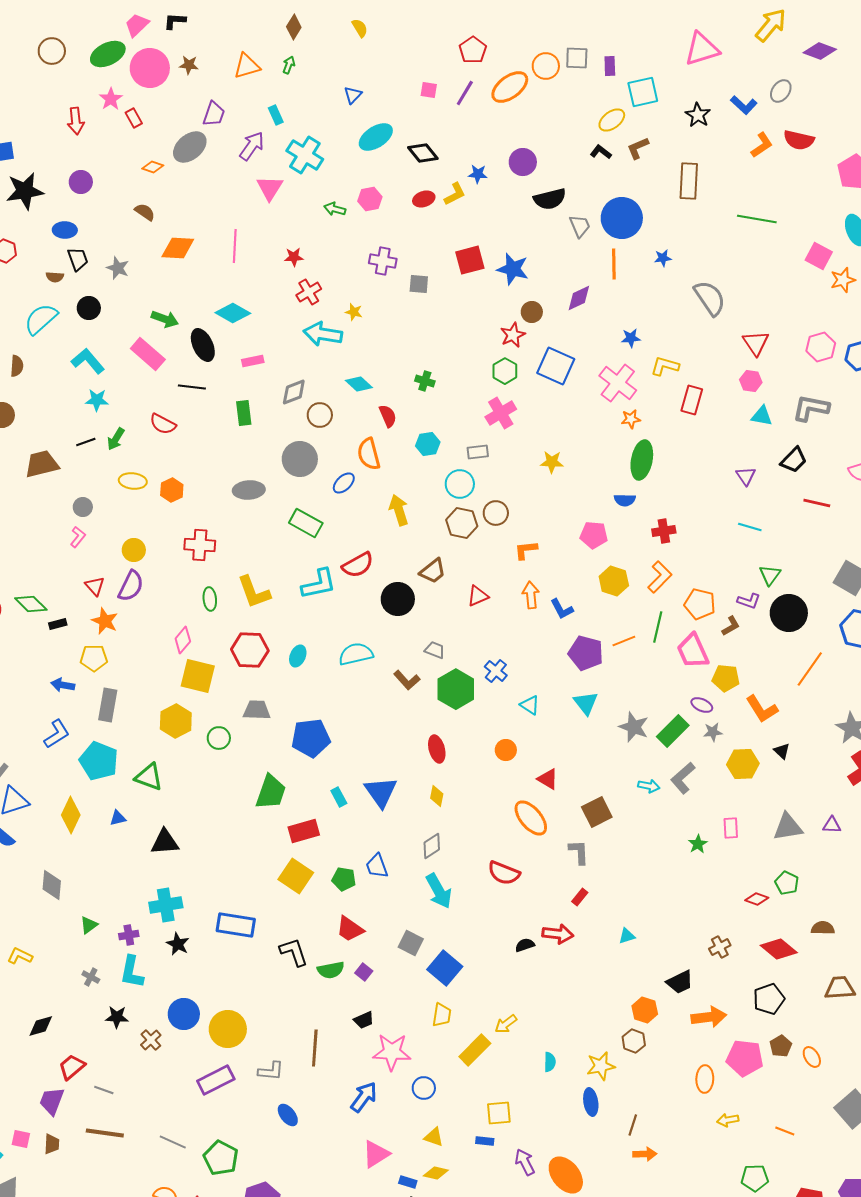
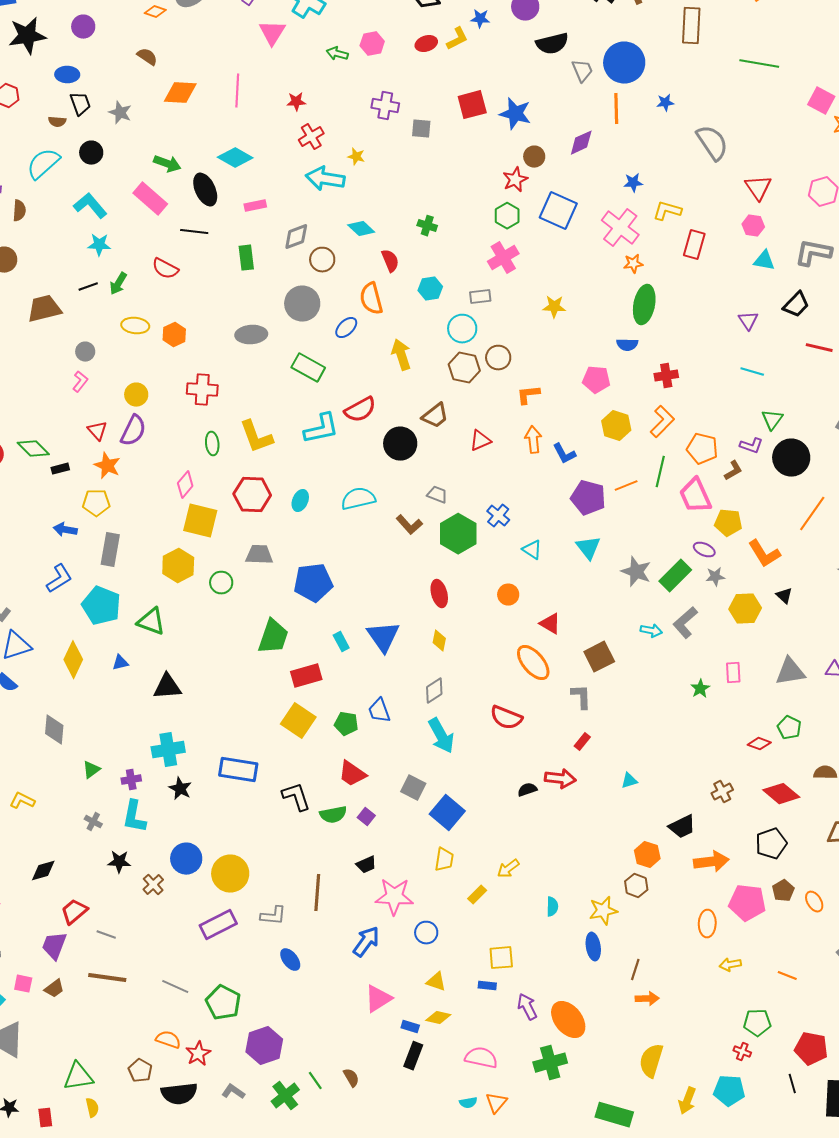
yellow rectangle: (475, 1050) -> (477, 895), size x0.6
brown trapezoid: (52, 1144) -> (54, 989), turned 50

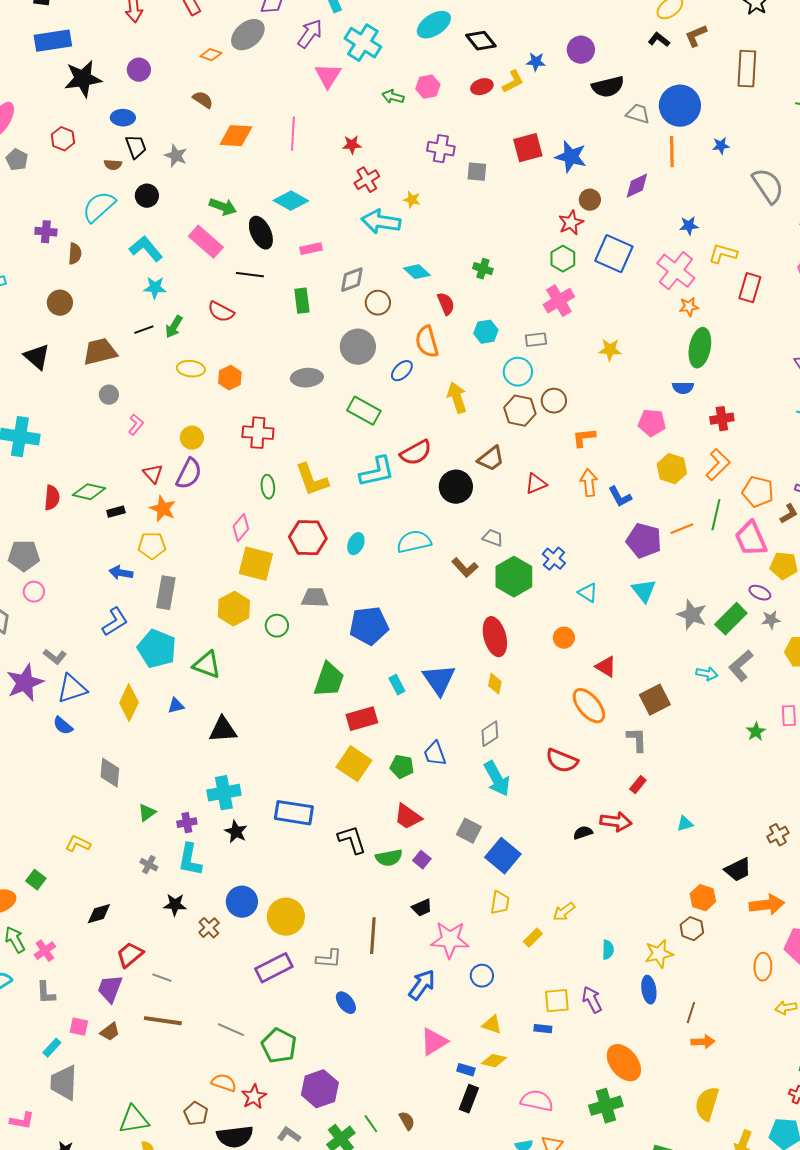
gray trapezoid: (582, 71) -> (638, 114), turned -50
gray circle: (85, 352) -> (109, 395), moved
green diamond: (33, 449) -> (89, 492), turned -32
red ellipse: (439, 594) -> (495, 637), size x1.4
purple arrow: (527, 1007) -> (592, 1000), moved

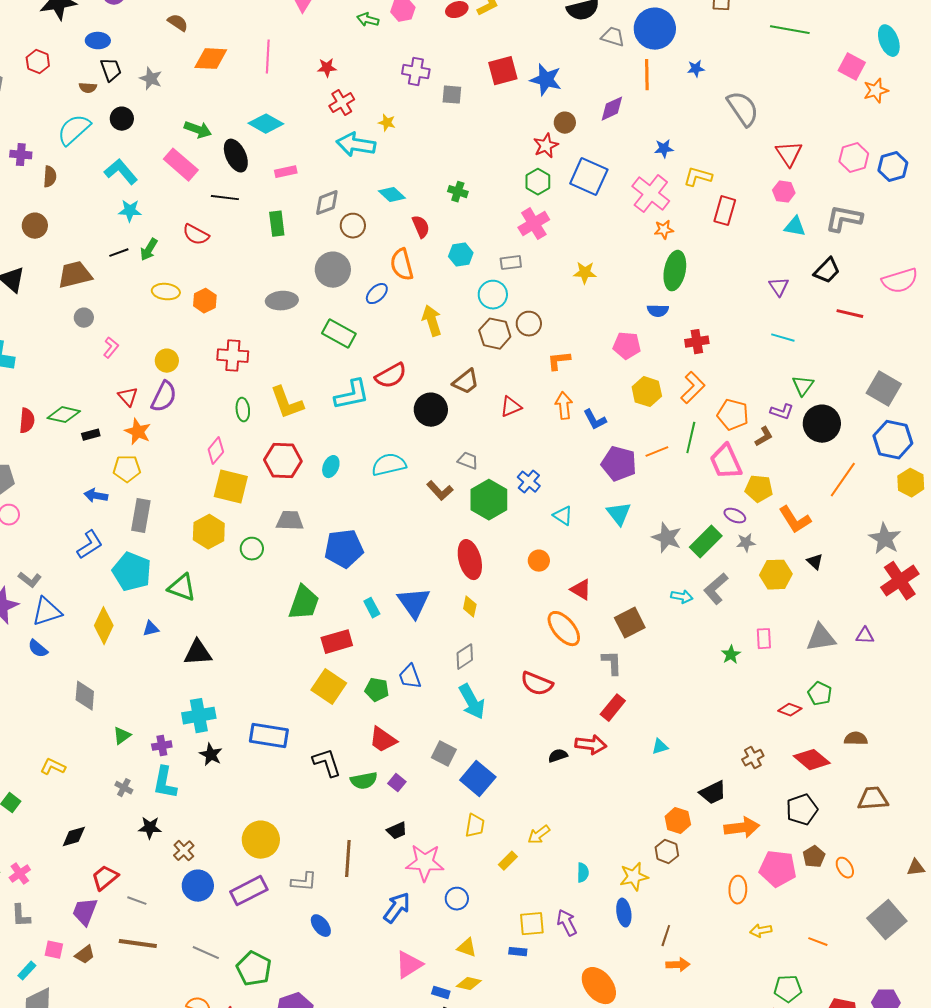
red rectangle: (638, 785) -> (613, 708), size x1.5
blue circle: (242, 902) -> (198, 886), moved

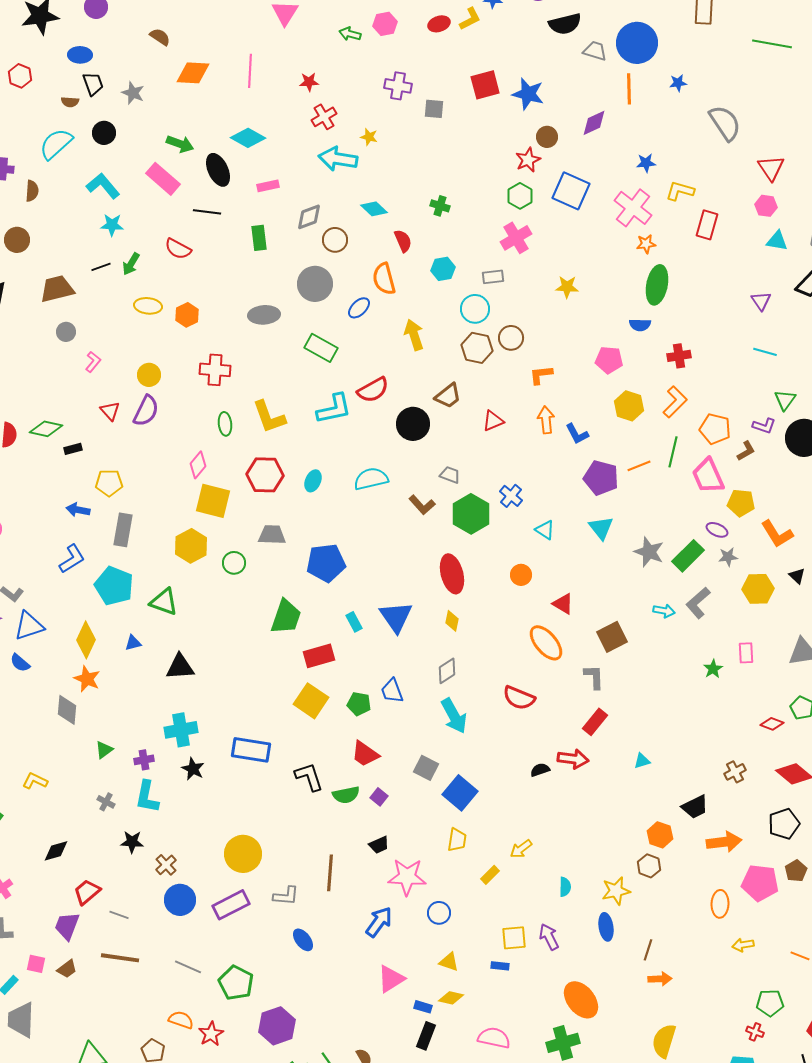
orange star: (138, 432) -> (87, 679), moved

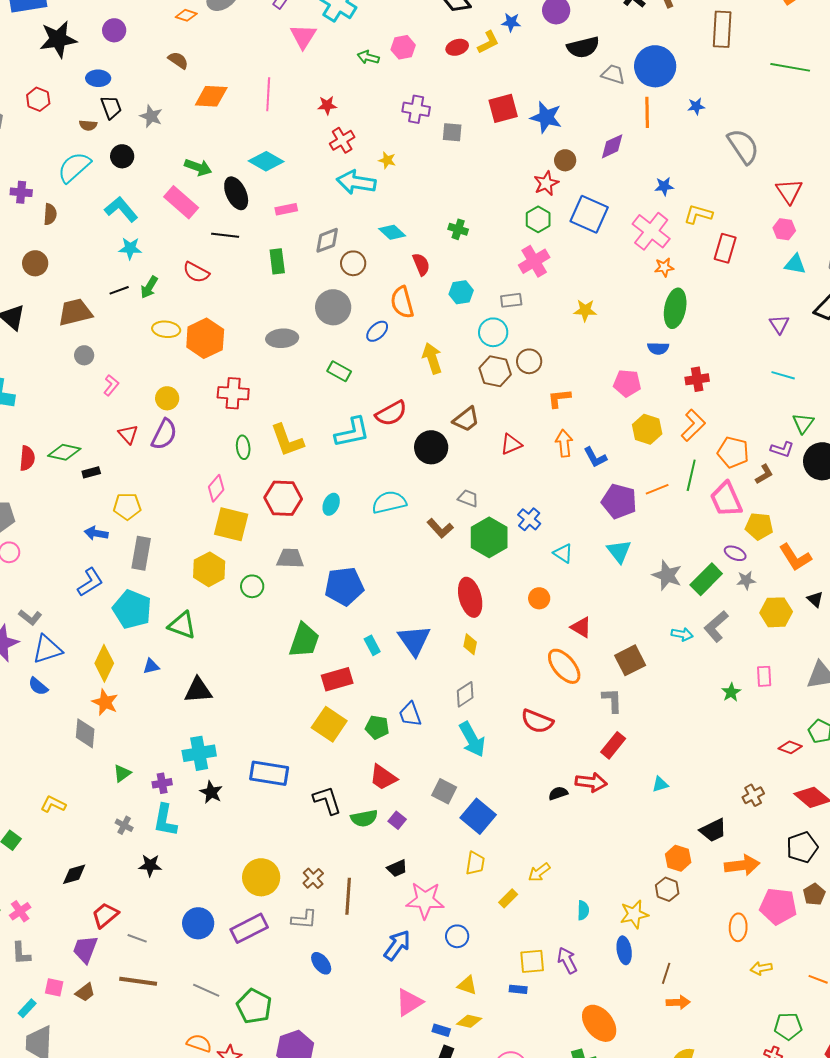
orange hexagon: (187, 315) -> (205, 338), size x1.6
green rectangle: (321, 348) -> (339, 371), size x0.7
brown cross: (166, 865) -> (313, 878), moved

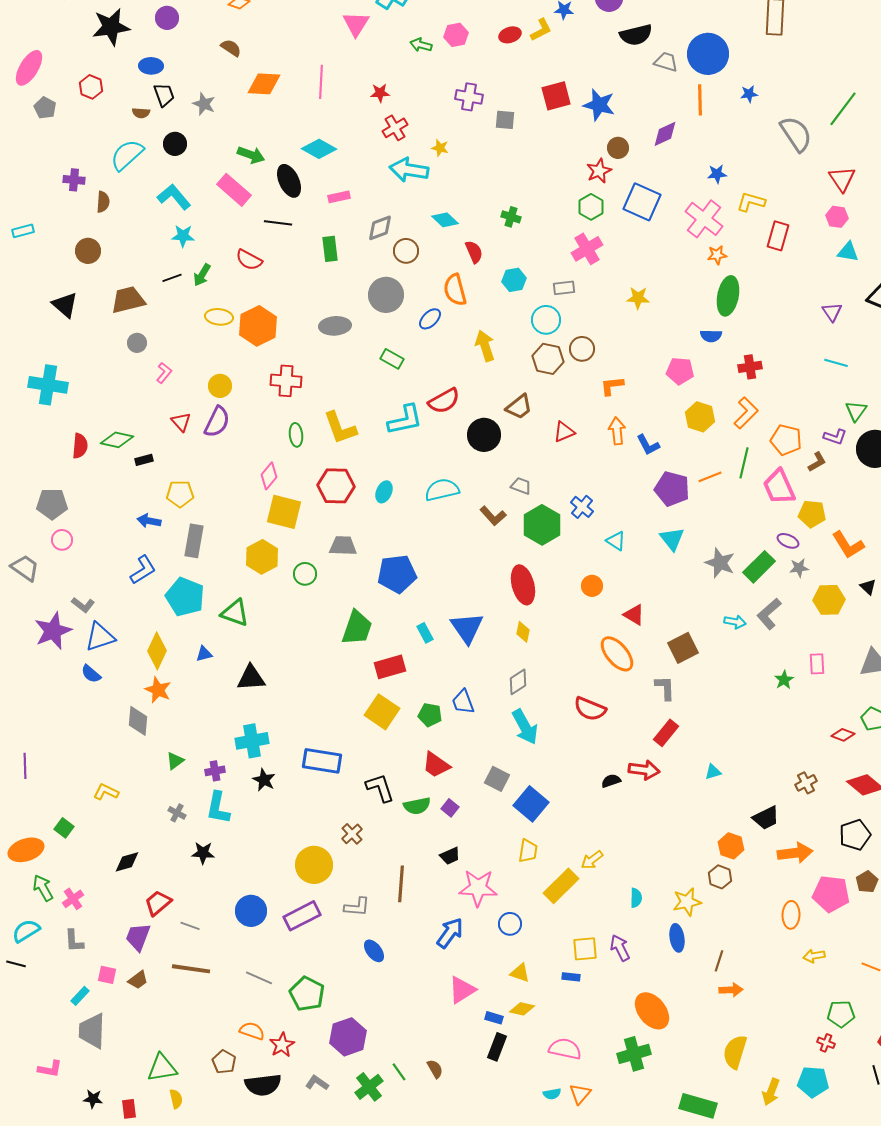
green line: (790, 67) -> (843, 109), moved, turned -63
brown cross: (313, 878) -> (352, 834), moved
yellow rectangle: (508, 898) -> (561, 886), size x1.8

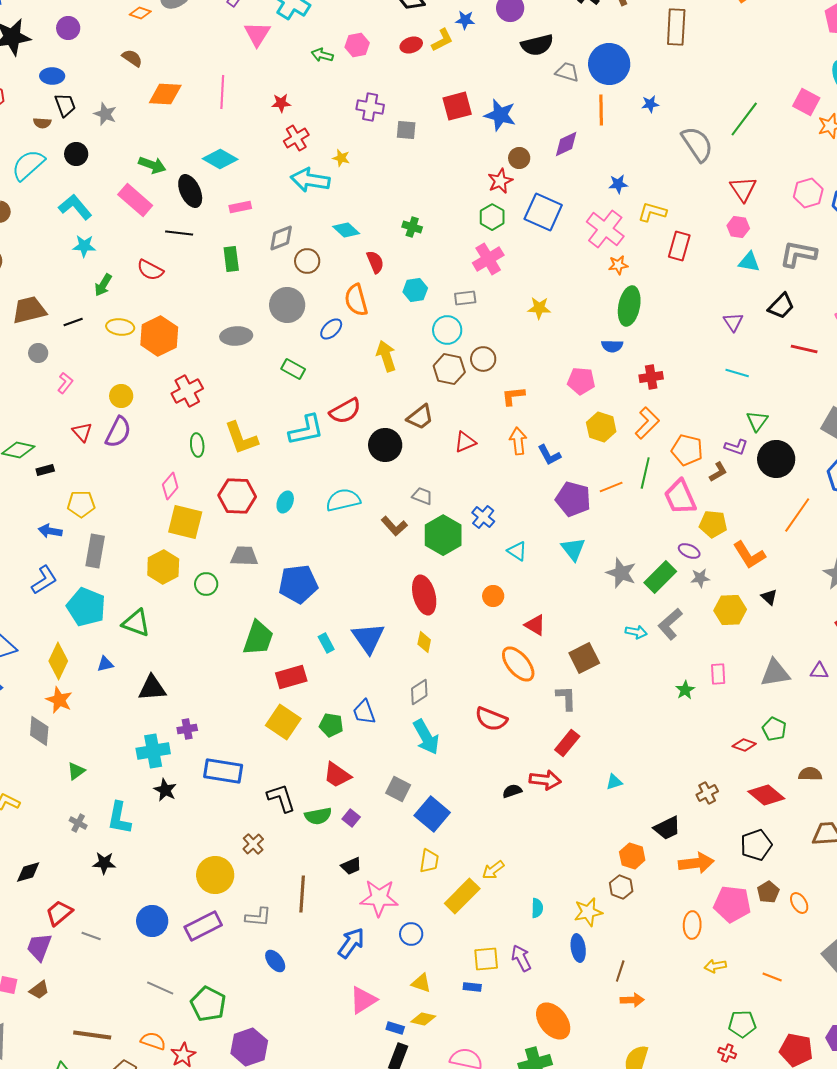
black line: (172, 278) -> (73, 322), moved
red cross: (286, 381) -> (187, 391), turned -32
purple cross: (215, 771) -> (187, 729), moved
brown line: (191, 969) -> (92, 1035), moved

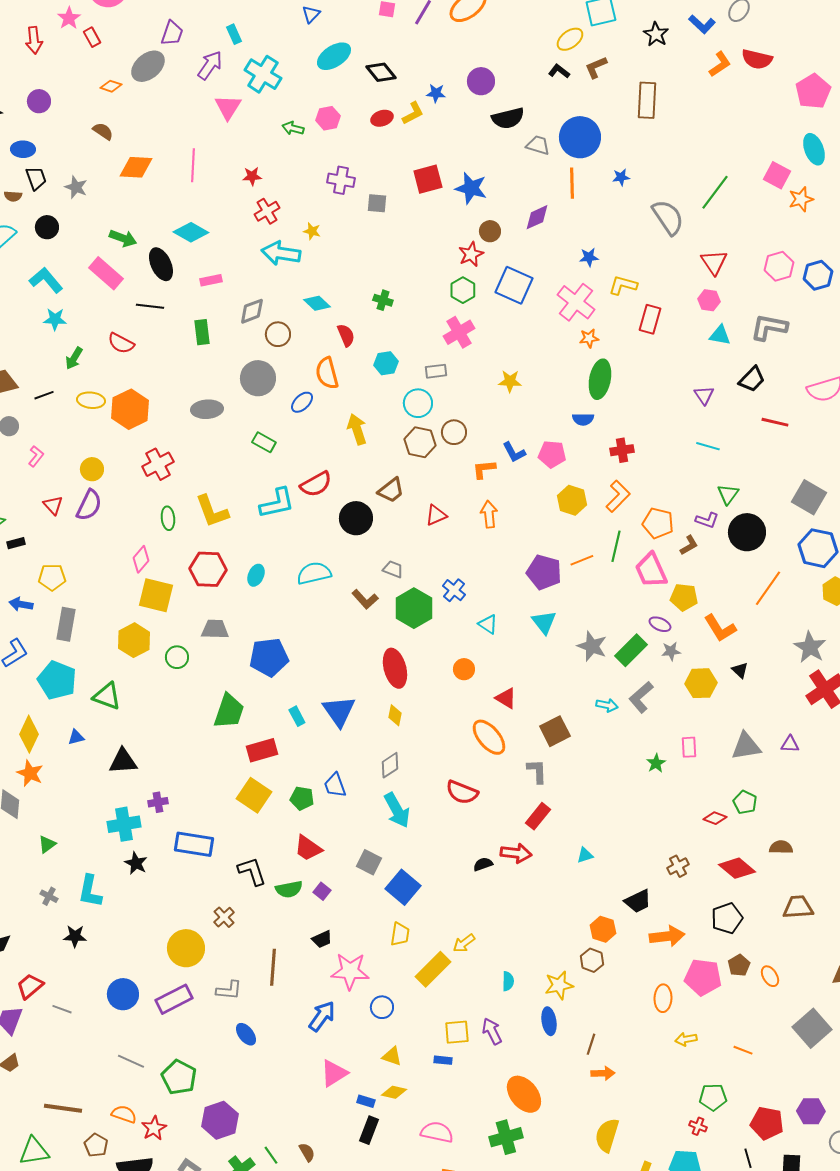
blue L-shape: (549, 455) -> (514, 452), moved

